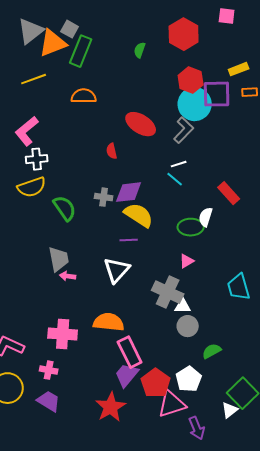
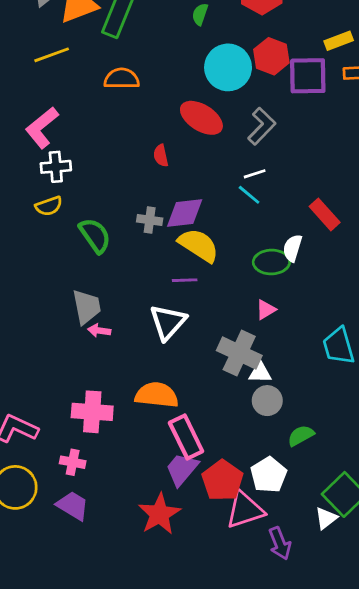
cyan circle: (195, 104) -> (228, 67), moved
yellow semicircle: (32, 187) -> (49, 206), size x0.7

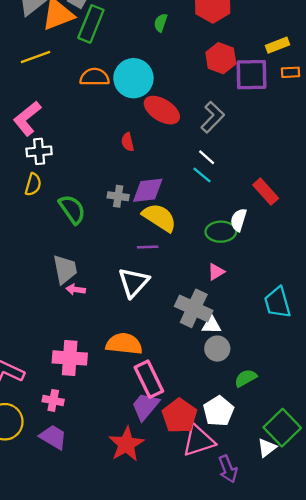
cyan circle: (228, 67) -> (133, 78), moved
white line: (255, 174) -> (207, 157), turned 60
yellow semicircle: (49, 206) -> (33, 184), turned -55

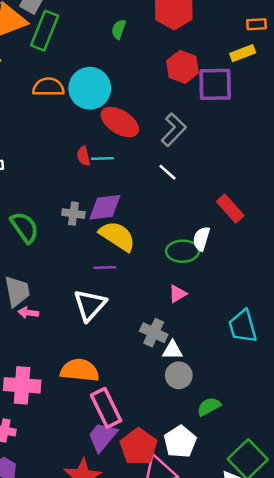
orange rectangle: (290, 72) -> (256, 24), moved
cyan line: (202, 175) -> (102, 158), moved, turned -42
gray cross: (194, 308) -> (154, 333), size x0.7

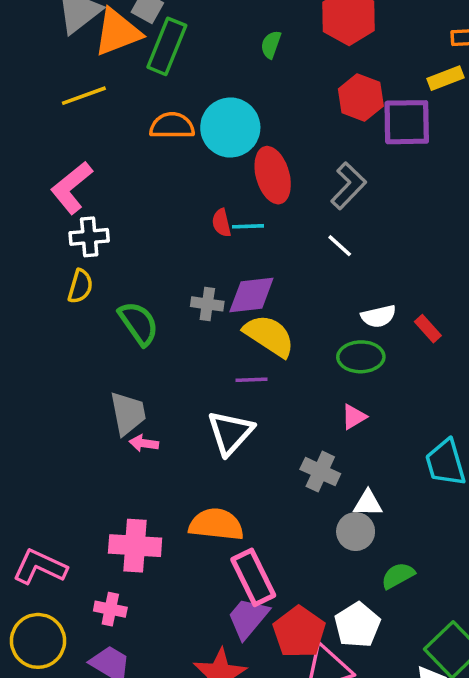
red ellipse: (120, 122) -> (273, 175), turned 42
red rectangle: (230, 209) -> (428, 329), moved, size x0.7
white semicircle: (201, 239) -> (379, 316), moved, turned -120
white triangle: (173, 350) -> (368, 503), moved

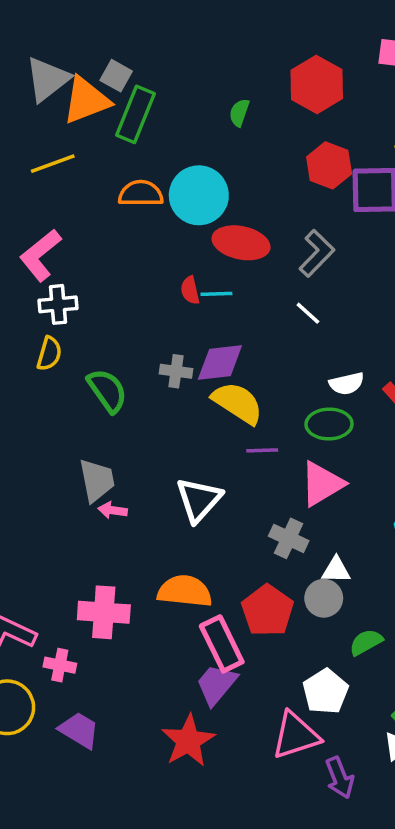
red ellipse: (273, 175) -> (241, 243), turned -62
purple line: (251, 380) -> (262, 450), moved
pink triangle: (354, 417) -> (322, 484), size x1.8
pink cross: (110, 609) -> (60, 665), moved
red pentagon: (299, 632) -> (267, 611), moved

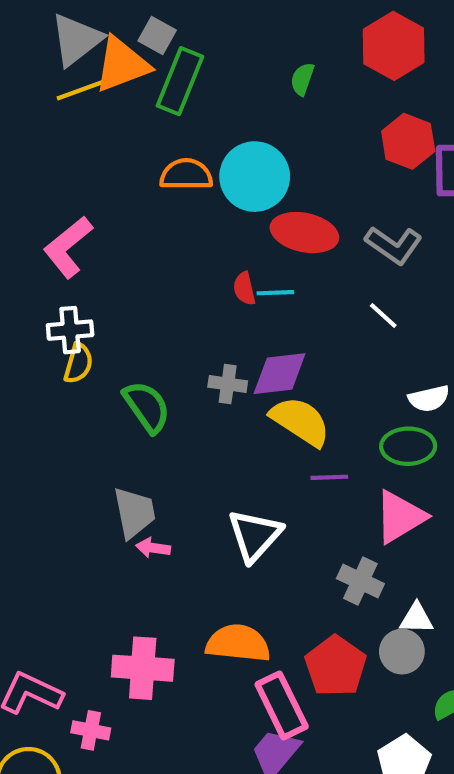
yellow line: (53, 164) -> (82, 89), moved
gray L-shape: (317, 253) -> (394, 245), turned 81
white cross: (58, 304) -> (70, 330), moved

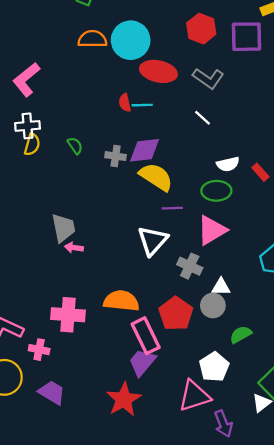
red hexagon: (408, 141) -> (201, 29), moved
green semicircle: (147, 407) -> (75, 146), moved, size x0.6
white triangle: (255, 535) -> (153, 241), moved

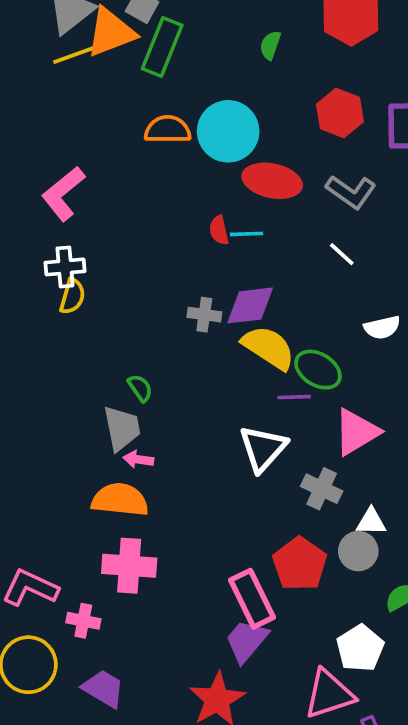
green semicircle: (75, 146) -> (140, 388), moved
green ellipse: (216, 191) -> (318, 370), moved, turned 32
orange semicircle: (121, 301) -> (120, 500), moved

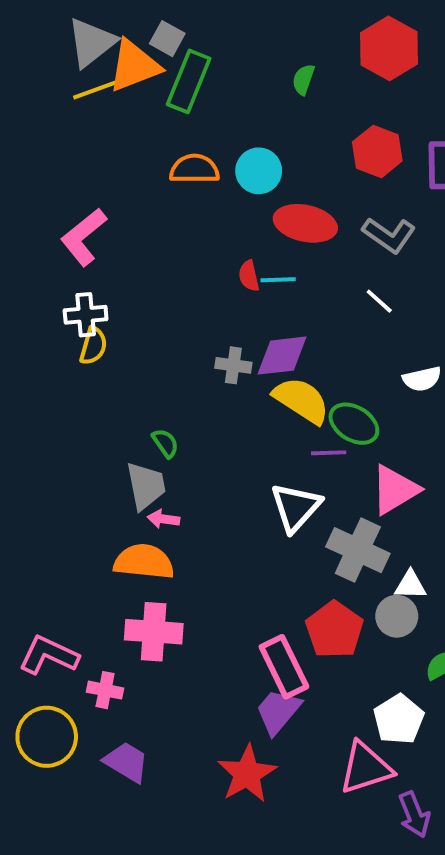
cyan circle: (228, 131) -> (259, 171), size x0.7
gray cross: (322, 489) -> (358, 550), size x1.4

